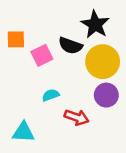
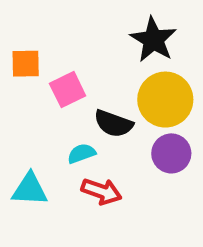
black semicircle: (70, 46) -> (113, 124), moved
red arrow: (77, 117) -> (101, 191), moved
cyan triangle: (23, 132) -> (30, 189), moved

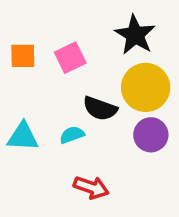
pink square: (68, 90) -> (70, 58), moved
cyan triangle: (30, 189) -> (23, 137), moved
red arrow: (101, 191) -> (91, 187), moved

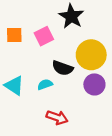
black star: (135, 35) -> (71, 16), moved
cyan triangle: (23, 137) -> (14, 86), turned 30

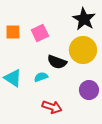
black star: (71, 16) -> (84, 19), moved
purple circle: (94, 84) -> (89, 90), moved

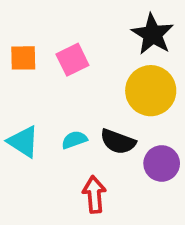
black semicircle: (57, 62) -> (118, 142), moved
red arrow: (52, 107) -> (94, 194), turned -114

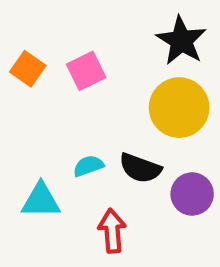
orange square: (23, 58) -> (28, 69), turned 36
cyan triangle: (23, 142) -> (41, 201), moved, turned -33

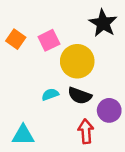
yellow circle: (179, 108) -> (77, 61), moved
cyan triangle: (41, 201) -> (23, 135), moved
red arrow: (112, 231) -> (86, 131), moved

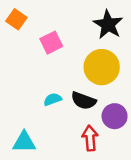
orange square: (16, 39) -> (16, 19), moved
yellow circle: (77, 61) -> (102, 67), moved

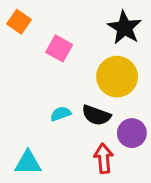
pink square: (51, 43) -> (59, 48), turned -35

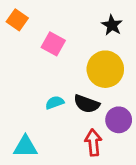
black star: (124, 28) -> (112, 25), size x0.7

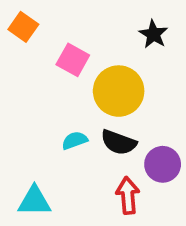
yellow circle: (105, 69) -> (119, 91), moved

